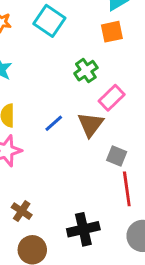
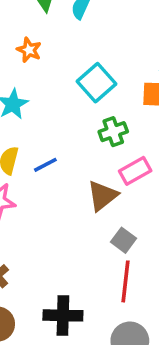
cyan square: (49, 21) -> (97, 83), moved
blue line: (54, 123) -> (45, 165), moved

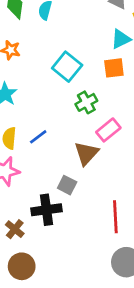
gray square: (124, 240) -> (67, 185), moved
black cross: (63, 315) -> (46, 210), moved

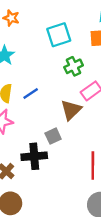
cyan square: (67, 67) -> (59, 35), turned 30
gray square: (67, 185) -> (53, 136), turned 35

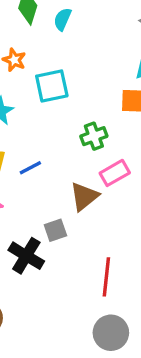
cyan square: (59, 35) -> (52, 86), moved
black cross: (34, 156) -> (26, 256), turned 30

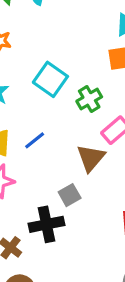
cyan square: (52, 86) -> (50, 79), moved, turned -32
black cross: (26, 256) -> (47, 224), turned -32

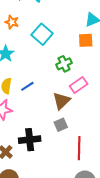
cyan square: (50, 79) -> (42, 34), moved
gray square: (70, 195) -> (61, 125), moved

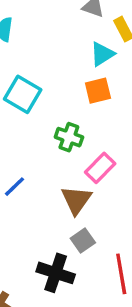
green cross: (64, 64) -> (69, 137), turned -35
black cross: (30, 140) -> (56, 273), moved, turned 35

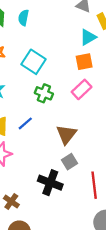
green cross: (69, 137) -> (44, 93), moved
pink rectangle: (100, 168) -> (82, 89), moved

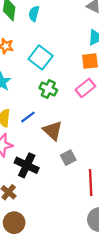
brown triangle: (66, 134) -> (53, 131), moved, turned -30
black cross: (50, 183) -> (27, 165), moved

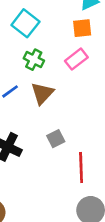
brown triangle: (53, 131) -> (42, 93), moved, turned 30

